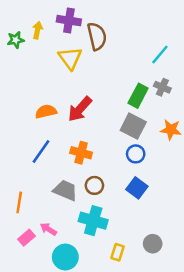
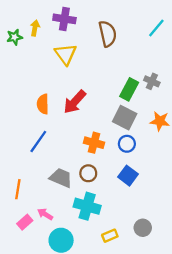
brown semicircle: (97, 36) -> (108, 34), moved
cyan line: (160, 54) -> (156, 28), moved
orange semicircle: (46, 111) -> (43, 104), turned -78
orange cross: (81, 153) -> (94, 143), moved
yellow rectangle: (117, 252) -> (110, 236), turned 49

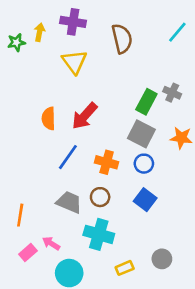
blue line: (38, 142) -> (68, 157), moved

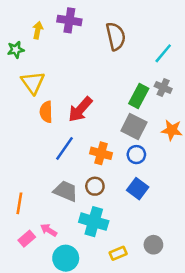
cyan line: (177, 32) -> (163, 53), moved
green star: (16, 42) -> (16, 50), moved
yellow triangle: (74, 62) -> (33, 83), moved

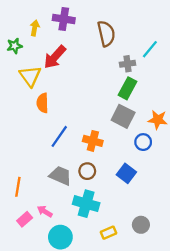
gray cross: (163, 87) -> (127, 64), moved, turned -32
red arrow: (80, 109) -> (55, 57), moved
blue circle: (136, 155) -> (143, 142), moved

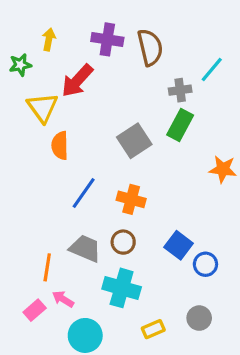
purple cross: (64, 19) -> (107, 39), moved
gray square: (123, 116) -> (134, 141), moved, turned 30
blue circle: (143, 142) -> (205, 264), moved
orange line: (18, 187) -> (47, 267), moved

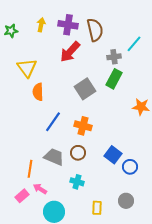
yellow arrow: (49, 39) -> (41, 25), moved
green star: (20, 65) -> (11, 31), moved
red arrow: (77, 81) -> (70, 52), moved
cyan cross: (122, 288) -> (77, 182), size x0.6
yellow rectangle: (153, 329) -> (97, 208), turned -64

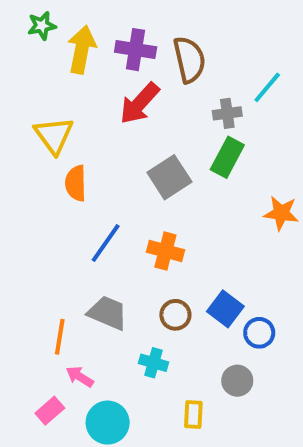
yellow arrow: (41, 25) -> (82, 50), size x1.6
green star: (11, 31) -> (42, 26), moved
brown circle: (78, 153) -> (175, 315), moved
pink rectangle: (22, 196) -> (50, 411), moved
gray circle: (126, 201) -> (237, 381), moved

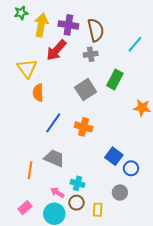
red arrow: (140, 103) -> (56, 50), moved
gray cross: (227, 113) -> (91, 54), moved
brown circle: (175, 315) -> (76, 203), moved
pink arrow: (80, 377) -> (57, 193), moved

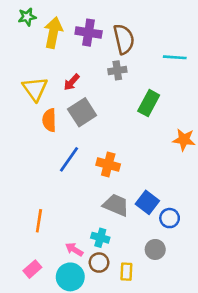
cyan line: (135, 44) -> (175, 57), turned 54
red arrow: (56, 50) -> (72, 82), moved, size x0.6
gray square: (86, 90) -> (82, 112), moved
gray trapezoid: (54, 158) -> (116, 205), moved

